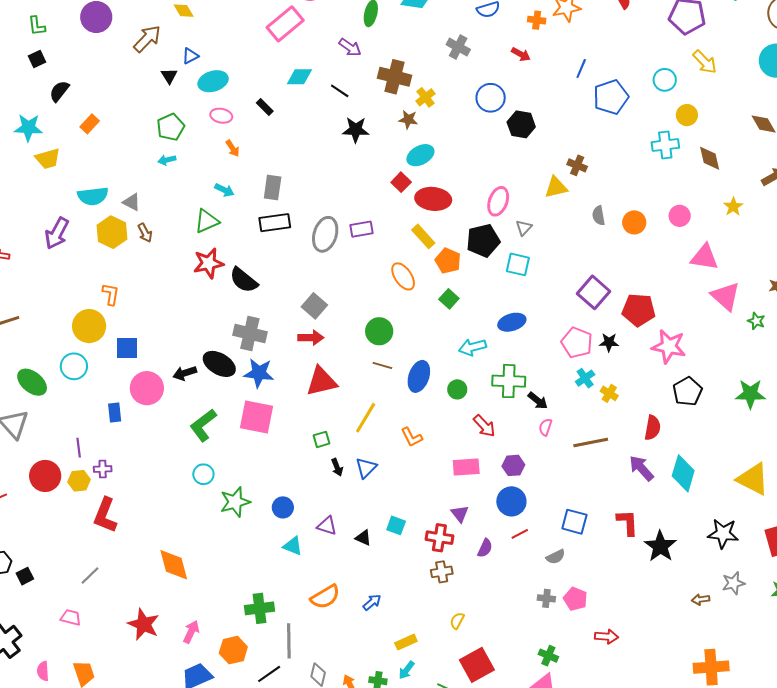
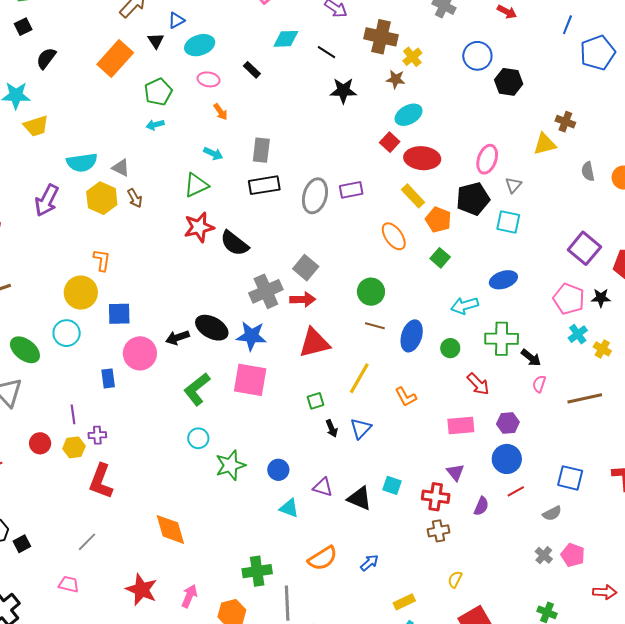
orange rectangle: (90, 124) -> (115, 58), moved, size x1.8
gray cross: (250, 333) -> (266, 291), moved, turned -36
red circle: (45, 476) -> (40, 443), size x0.7
black triangle: (363, 538) -> (359, 498), size x1.5
gray cross: (546, 598) -> (544, 555), turned 36

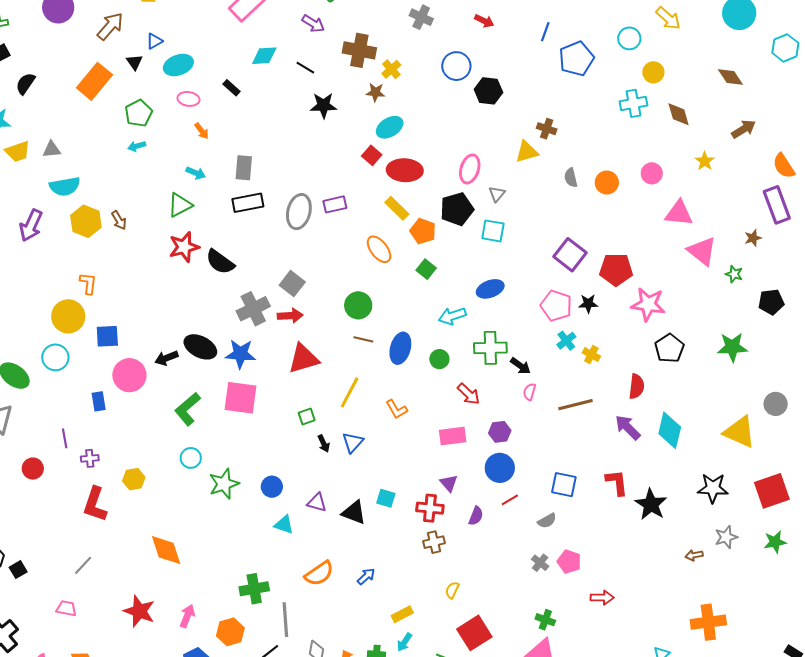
gray triangle: (121, 168) -> (52, 149), moved, turned -30
yellow hexagon: (74, 447) -> (134, 479), moved

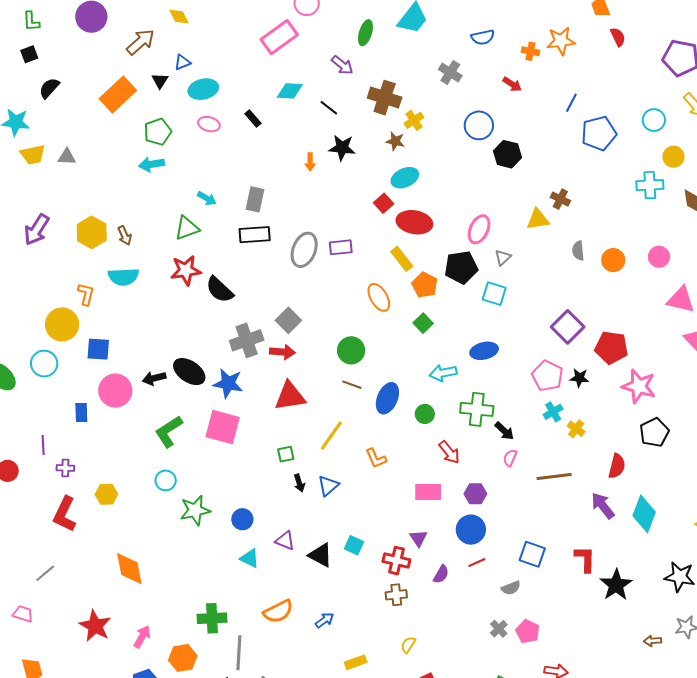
orange arrow: (202, 131) -> (310, 162), moved, turned 30
cyan arrow: (137, 146) -> (152, 164), size x1.4
cyan semicircle: (65, 186) -> (123, 277), moved

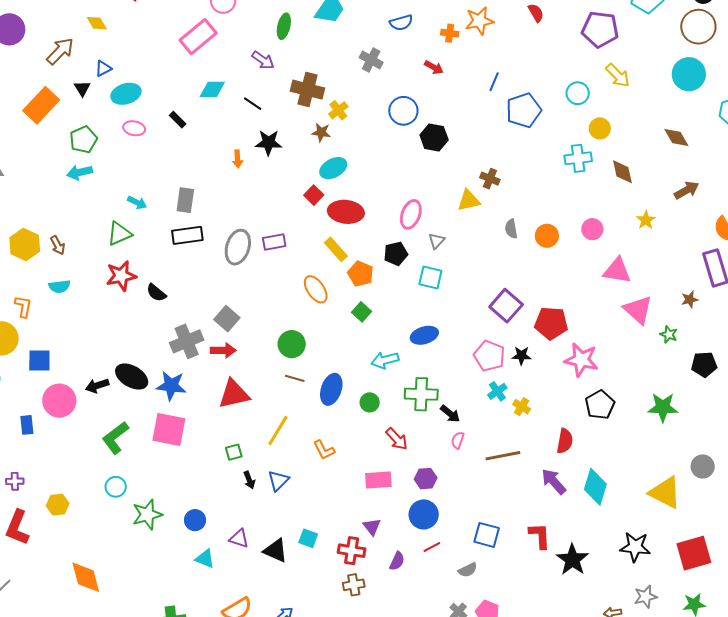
black pentagon: (461, 267) -> (396, 254), size x0.7
cyan semicircle: (123, 277) -> (59, 286), size x0.7
black semicircle: (220, 290) -> (156, 293), size x0.7

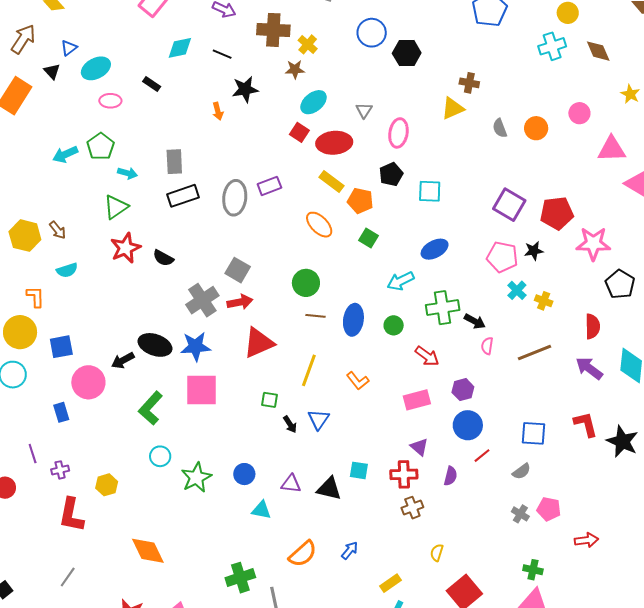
green pentagon: (83, 140) -> (101, 146), moved
gray triangle: (436, 241) -> (364, 110), moved
green square: (234, 452) -> (270, 400), turned 36

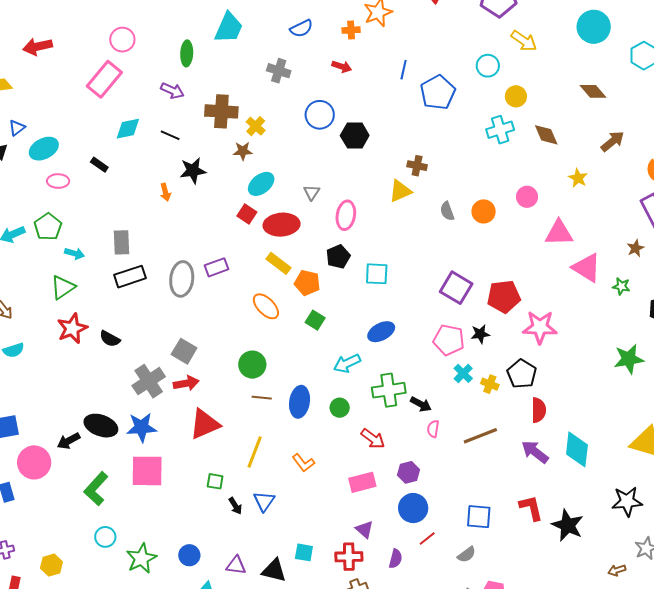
black pentagon: (620, 284) -> (522, 374), moved

